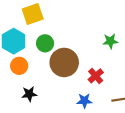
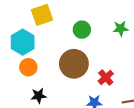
green star: (110, 41) -> (121, 28), moved
green circle: (45, 43) -> (82, 30), moved

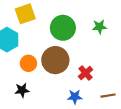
green circle: (82, 30) -> (63, 28), size x1.5
orange circle: (28, 67) -> (28, 63), moved

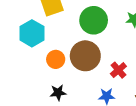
black star: (22, 90) -> (58, 93), moved

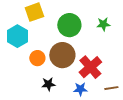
red cross: (118, 70) -> (90, 67), size x1.6
black star: (58, 93) -> (48, 84), moved

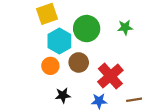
cyan hexagon: (17, 36) -> (59, 41), moved
brown circle: (62, 55) -> (79, 62), size x0.7

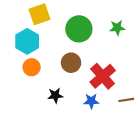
cyan hexagon: (59, 41) -> (27, 41), moved
orange circle: (50, 66) -> (32, 67), moved

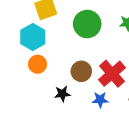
brown circle: (71, 63) -> (81, 71), moved

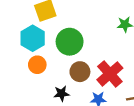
green circle: (87, 24) -> (70, 42), moved

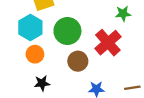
red cross: (110, 74) -> (108, 43), moved
black star: (61, 94) -> (42, 83), moved

